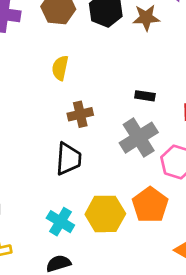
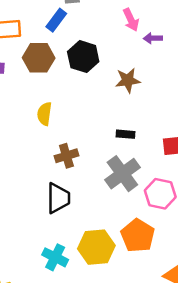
brown star: (146, 18) -> (128, 80), moved

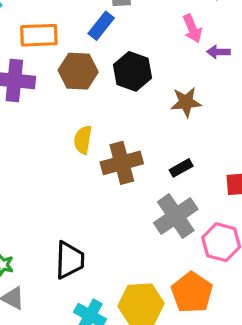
black rectangle: (125, 134) -> (181, 168), turned -36
brown cross: (66, 156) -> (122, 163), moved, size x1.4
black trapezoid: (58, 198) -> (70, 260), moved

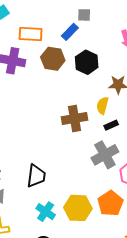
yellow semicircle: (83, 140) -> (103, 105), moved

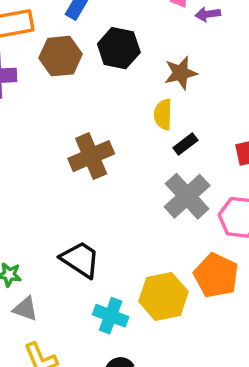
brown cross: (75, 118) -> (91, 156), moved
black trapezoid: (36, 176) -> (80, 259), turned -50

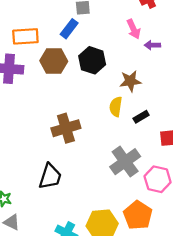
black rectangle: (185, 144) -> (141, 117), moved
black trapezoid: (80, 259) -> (50, 176), moved, turned 68

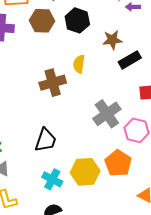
yellow semicircle: (116, 107) -> (79, 64), moved
black rectangle: (141, 117) -> (130, 60), moved, size x1.5
black trapezoid: (50, 176) -> (46, 140), moved

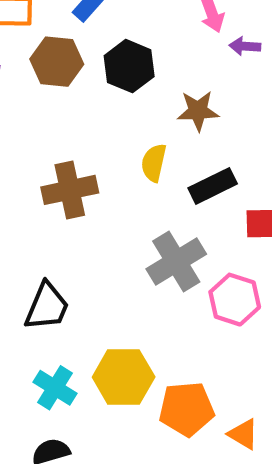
black rectangle: (130, 60) -> (213, 186), moved
yellow semicircle: (79, 64) -> (154, 163), moved
orange pentagon: (118, 163) -> (187, 409), moved, turned 30

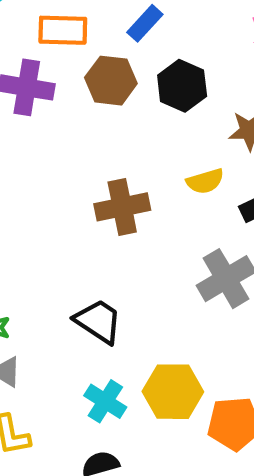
yellow semicircle: (154, 163) -> (205, 181), turned -120
black trapezoid: (47, 306) -> (98, 321), turned -80

